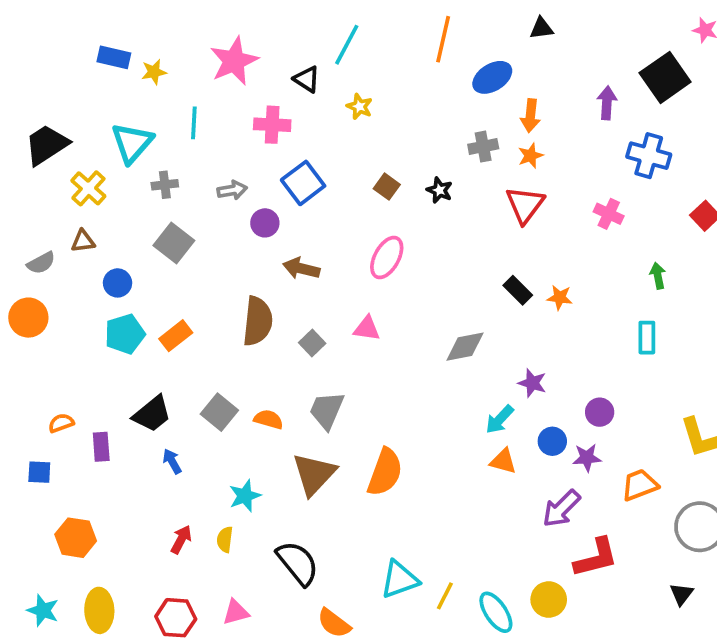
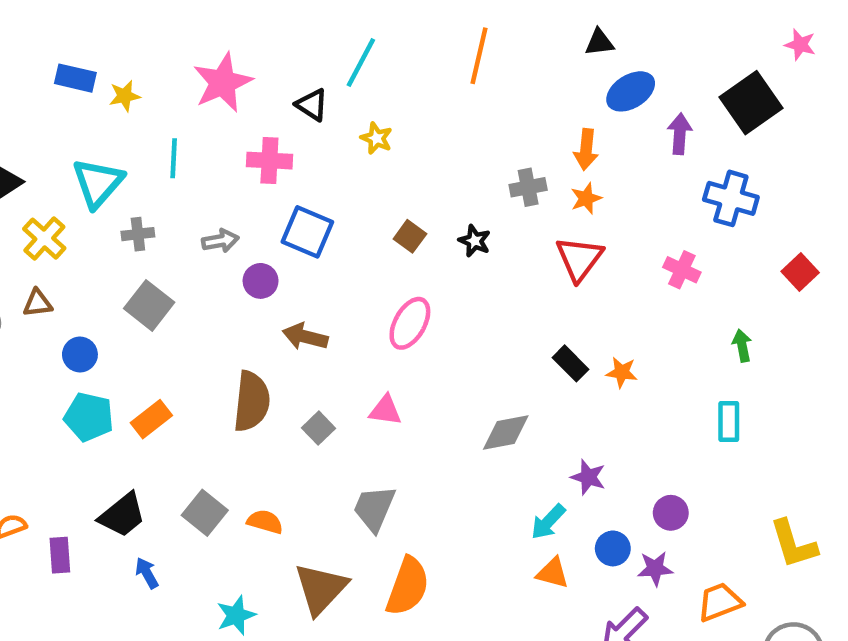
blue ellipse: (492, 77) -> (631, 91), moved
blue square: (303, 183) -> (307, 232), turned -30
cyan pentagon: (125, 334) -> (89, 417), turned 30
gray trapezoid: (327, 410) -> (374, 508), moved

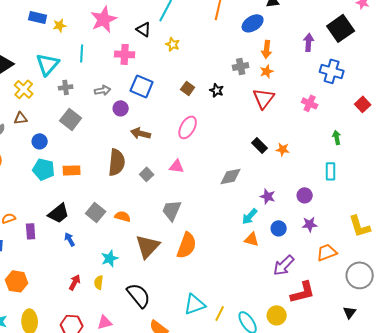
blue ellipse: (631, 91) -> (253, 23), moved
orange rectangle: (151, 419) -> (72, 170), turned 36
purple circle: (671, 513) -> (305, 195), moved
purple star: (655, 569) -> (310, 224), moved

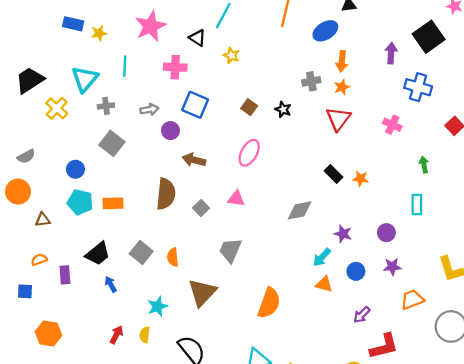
brown triangle: (21, 118) -> (43, 220), moved
orange semicircle: (123, 216) -> (173, 257), turned -112
orange semicircle: (187, 245) -> (269, 303), moved
purple arrow: (284, 265) -> (362, 315), size x0.7

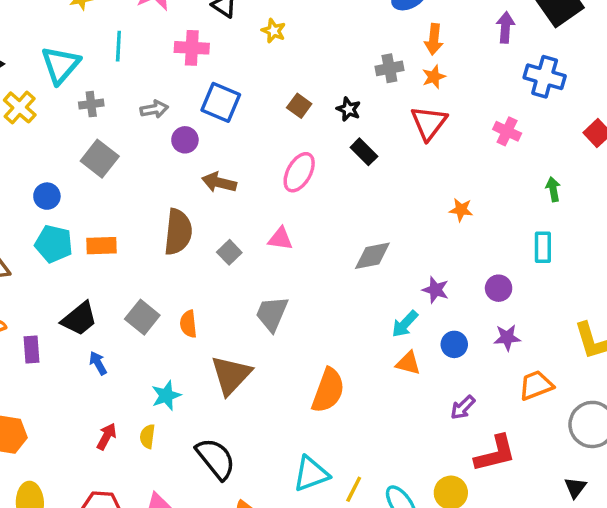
black rectangle: (334, 174) -> (364, 152), moved

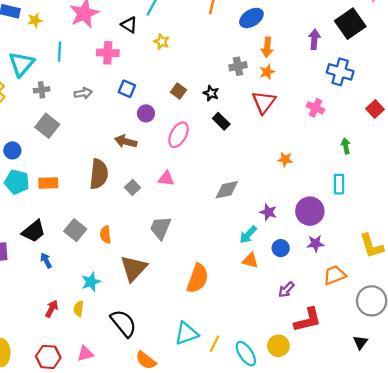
blue square: (221, 102) -> (127, 89), size x0.7
purple circle: (185, 140) -> (146, 113), moved
purple circle: (499, 288) -> (310, 211), size x1.6

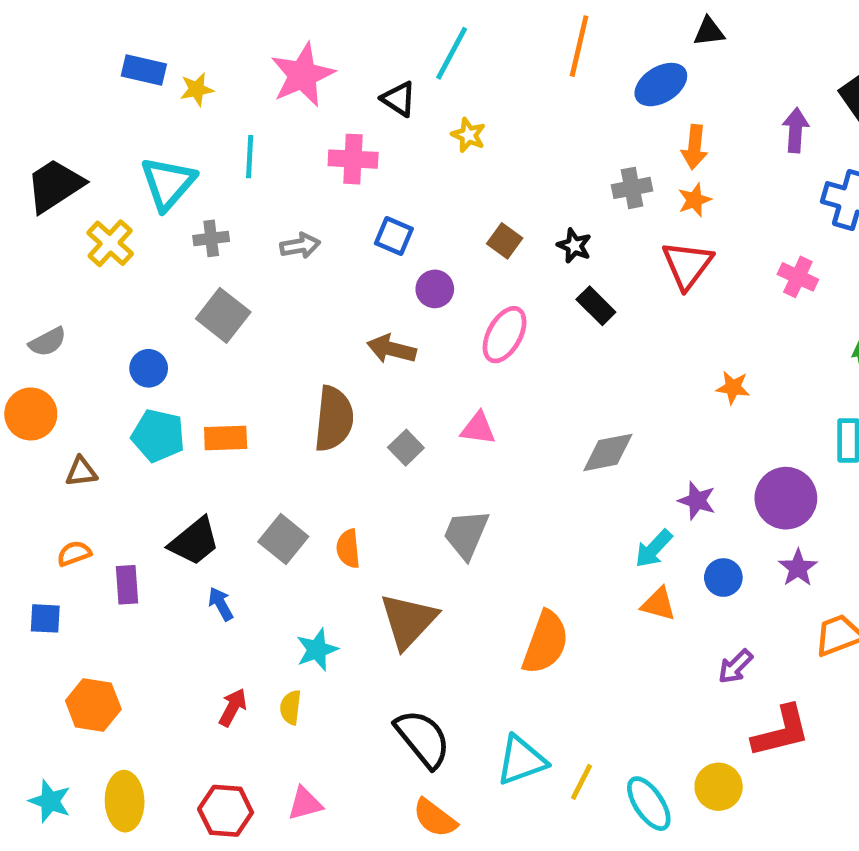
purple star: (315, 244) -> (798, 568), turned -30
black semicircle: (124, 323) -> (423, 739), moved

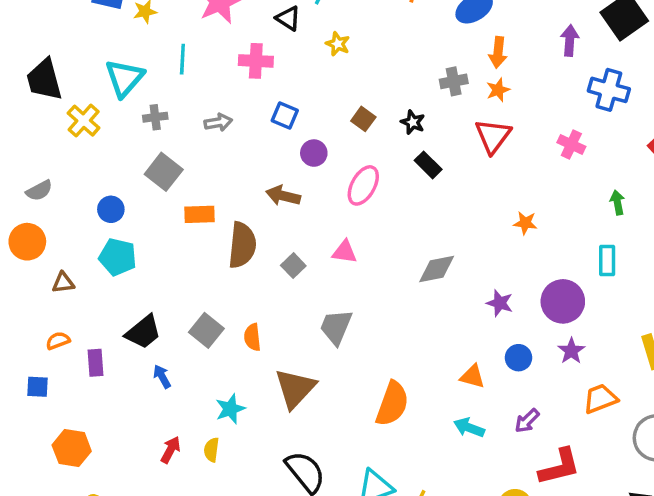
black trapezoid: (55, 186) -> (44, 80), turned -72
orange rectangle: (226, 438) -> (200, 214), moved
cyan arrow: (654, 549) -> (469, 428), moved, turned 68

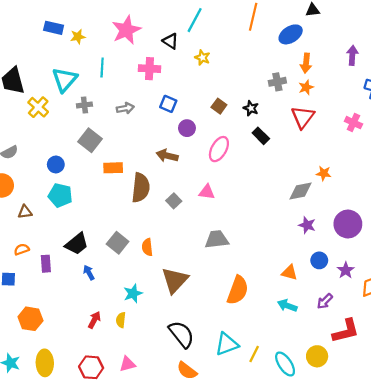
gray diamond: (437, 269) -> (301, 191), moved
gray trapezoid: (336, 327) -> (217, 239), moved, turned 60
purple star: (571, 351) -> (346, 270), moved

